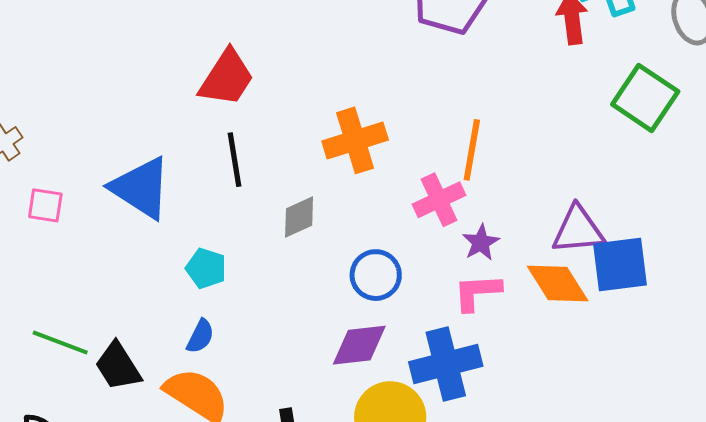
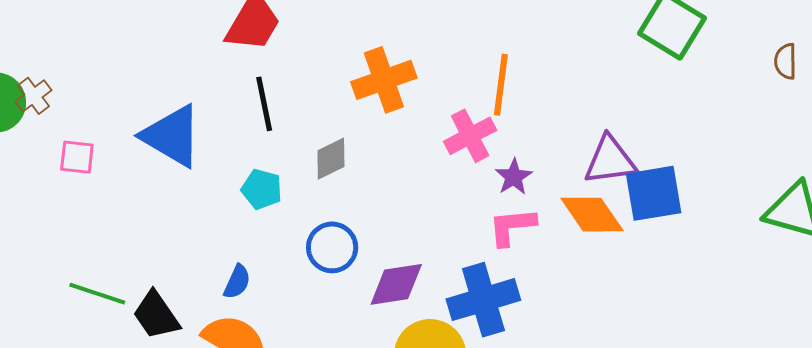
cyan pentagon: (206, 268) -> (262, 189), moved
blue circle: (376, 275) -> (332, 247), moved

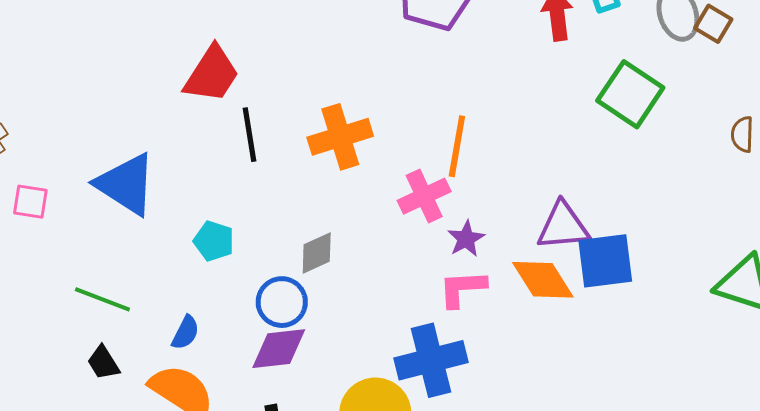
black line: (264, 104) -> (249, 135), moved
gray diamond: (331, 159) -> (317, 253), moved
purple diamond: (396, 284) -> (279, 349), moved
green line: (97, 294) -> (102, 299), moved
black trapezoid: (156, 315) -> (103, 363), size x0.7

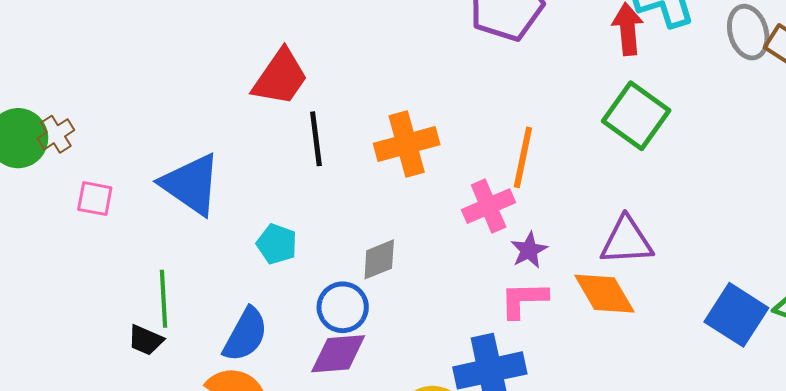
green square: (630, 94) -> (636, 116), moved
blue square: (605, 261) -> (736, 315), moved, turned 38
green line: (102, 299) -> (164, 299), turned 64
blue semicircle: (185, 333) -> (245, 335), size x1.6
black trapezoid: (103, 363) -> (146, 340), moved, turned -36

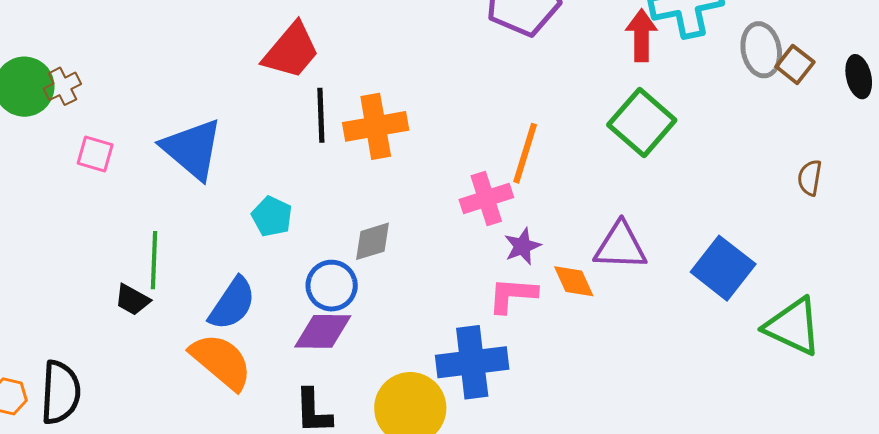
orange cross: (407, 144) -> (376, 126), moved
orange diamond: (604, 294) -> (574, 281), moved, size x0.7
blue square: (736, 315) -> (723, 268), moved

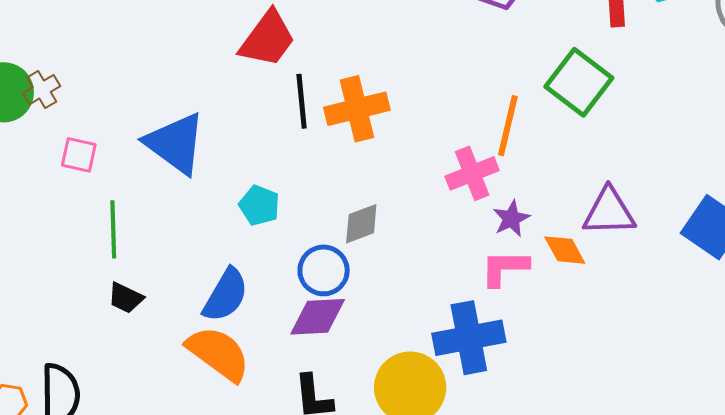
green square: (642, 122) -> (579, 82), moved
green line: (154, 260) -> (113, 229), moved

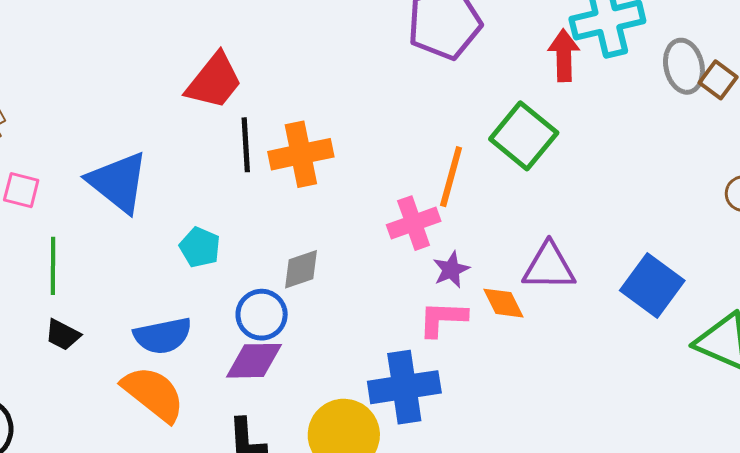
blue semicircle: (226, 295) -> (163, 336), turned 46

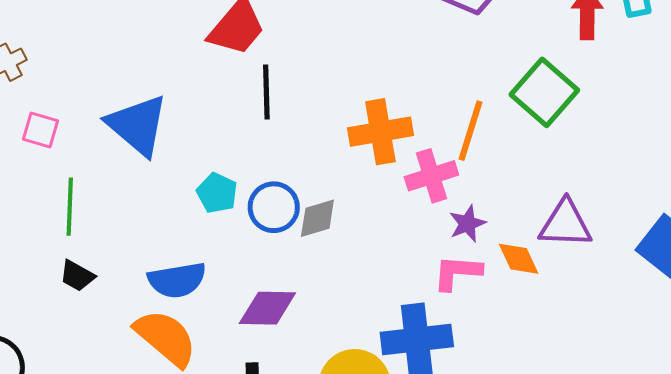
orange cross: (301, 154) -> (380, 132), moved
blue circle: (262, 315) -> (274, 207), moved

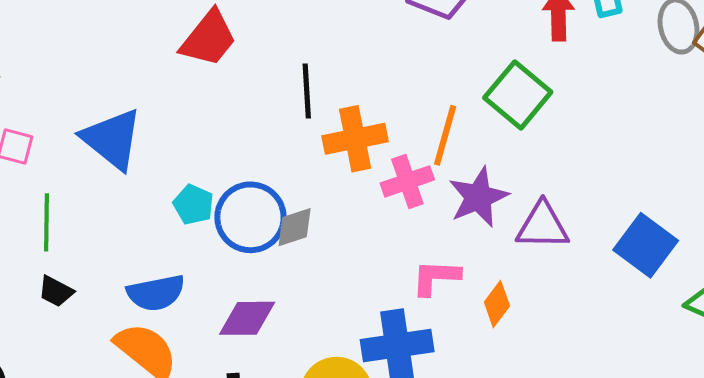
black line: (266, 92) -> (307, 91), moved
blue circle: (274, 207) -> (250, 217), size x1.4
purple star: (467, 224) -> (478, 197), moved, size x1.6
orange diamond: (519, 259) -> (497, 304), moved, turned 63

